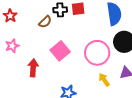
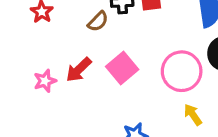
pink star: (12, 46) -> (45, 81), moved
red arrow: (33, 68) -> (79, 70), moved, turned -138

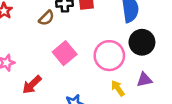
red arrow: (79, 70) -> (32, 85), moved

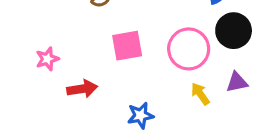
pink square: (65, 53) -> (127, 46), turned 30
red arrow: (32, 85) -> (82, 89), turned -145

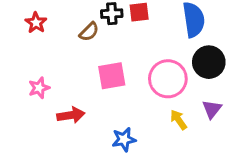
purple triangle: (237, 82) -> (212, 109), turned -40

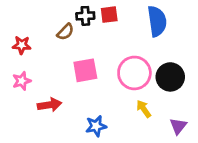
red star: (36, 23) -> (22, 45), moved, turned -30
black circle: (209, 62) -> (170, 77), moved
purple triangle: (212, 109) -> (178, 126), moved

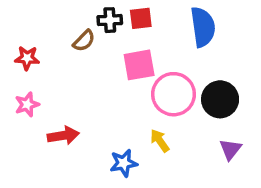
pink square: (85, 70) -> (139, 65), moved
yellow arrow: (144, 109) -> (160, 141), moved
purple triangle: (178, 126) -> (230, 149), moved

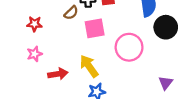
pink square: (139, 65) -> (95, 28), moved
black circle: (220, 99) -> (166, 27), moved
yellow arrow: (160, 141) -> (89, 66), moved, size x1.5

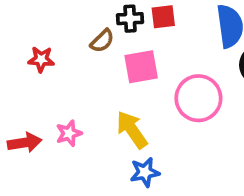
pink star: (34, 54) -> (69, 133), moved
red arrow: (58, 74) -> (24, 143), moved

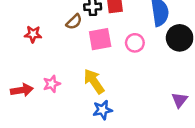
pink circle: (198, 98) -> (135, 43), moved, size x0.6

